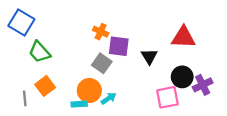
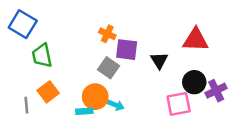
green trapezoid: (39, 52) -> (42, 56), turned 30
cyan arrow: (109, 98) -> (116, 105), turned 56

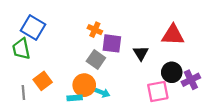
blue square: (23, 24) -> (33, 27), moved
green trapezoid: (42, 56) -> (21, 49), moved

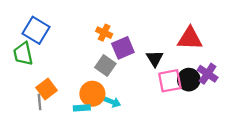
purple square: (112, 43) -> (123, 48), turned -30
purple cross: (191, 80) -> (208, 74), moved, turned -30
pink square: (158, 92) -> (170, 81), moved
gray line: (23, 93) -> (40, 102), moved

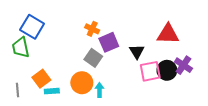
gray line: (40, 102) -> (18, 90), moved
cyan arrow: (112, 102) -> (99, 90), turned -112
cyan rectangle: (82, 108) -> (52, 91), moved

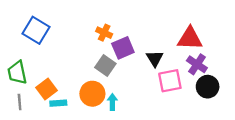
green trapezoid: (21, 47) -> (17, 73), moved
purple cross: (183, 65) -> (197, 64), moved
black circle: (167, 70) -> (208, 87), moved

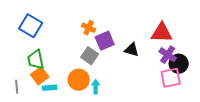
black triangle: (155, 58) -> (132, 50), turned -42
green trapezoid: (17, 73) -> (36, 60), moved
pink square: (170, 81) -> (171, 78), moved
black circle: (208, 87) -> (179, 64), moved

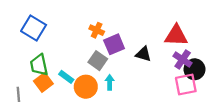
cyan arrow: (96, 87) -> (110, 82), moved
cyan rectangle: (50, 88) -> (66, 77), moved, turned 40

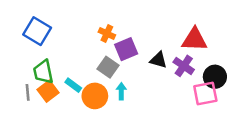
purple cross: (183, 60) -> (184, 66), moved
gray line: (18, 94) -> (28, 92), moved

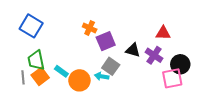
red triangle: (195, 40) -> (163, 33), size x0.7
gray square: (108, 67) -> (111, 66), moved
cyan arrow: (121, 91) -> (102, 76), turned -80

